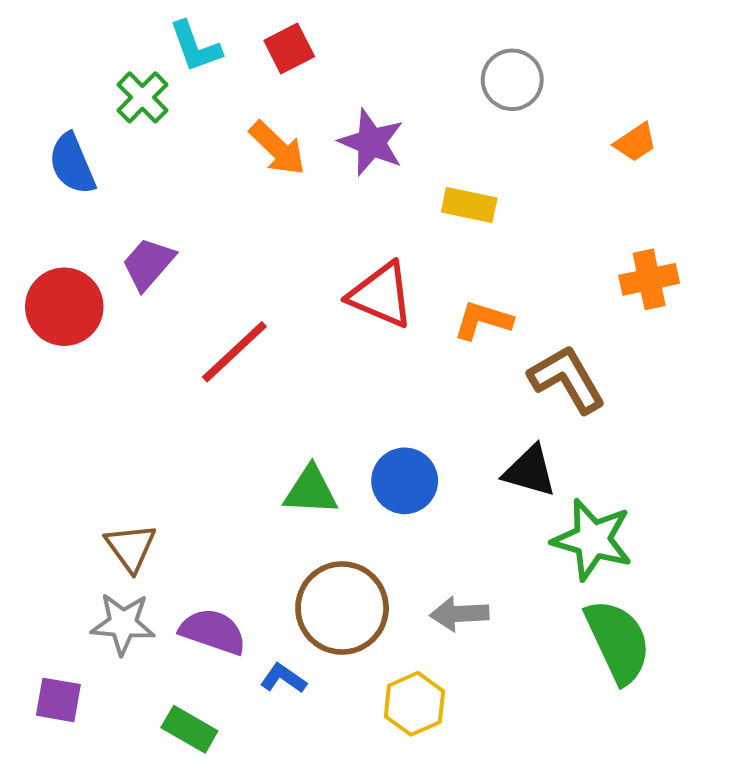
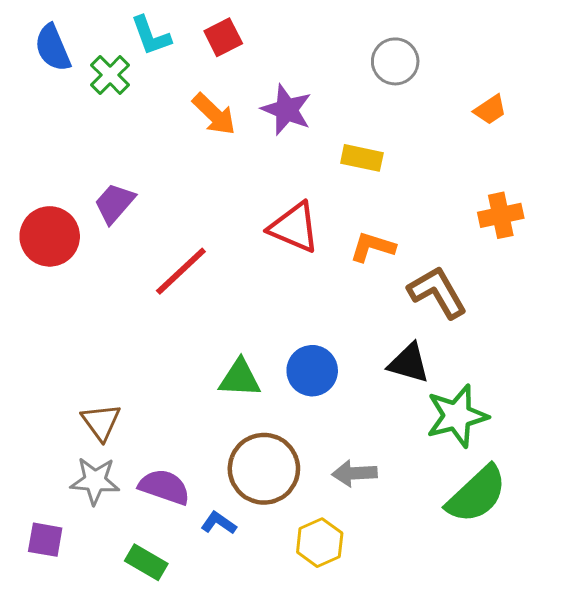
blue semicircle: (72, 164) -> (53, 48), moved
green star: (592, 540) -> (457, 416), turned -30
green semicircle: (618, 641) -> (477, 494), turned 72

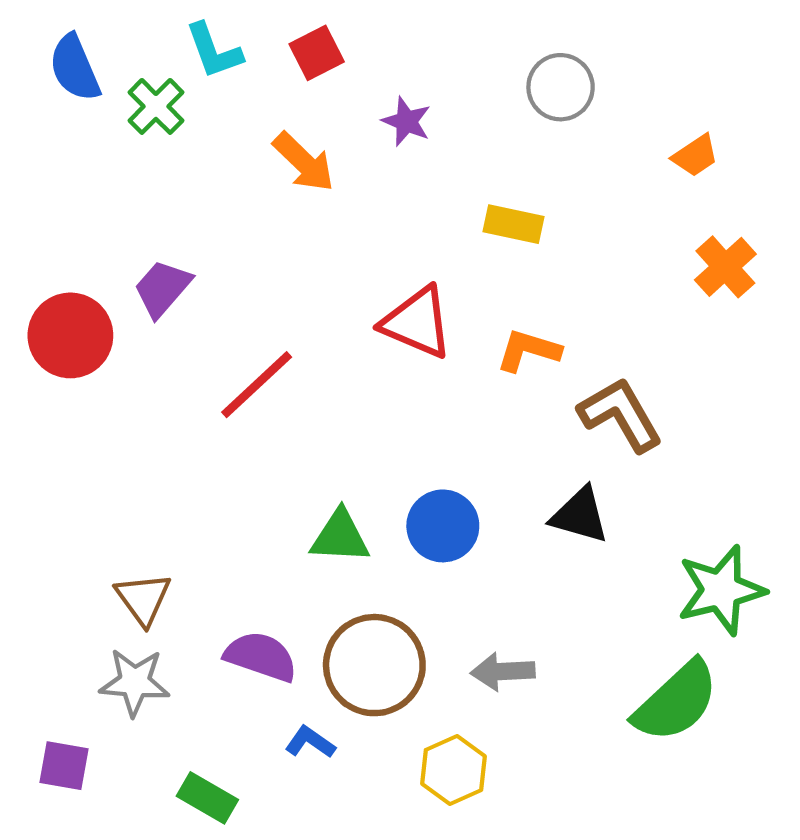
purple star: (287, 110) -> (406, 121), moved, size x0.7
orange cross: (501, 215) -> (725, 267), moved, turned -30
green star: (457, 416) -> (721, 590), moved
purple semicircle: (164, 487) -> (261, 657), moved

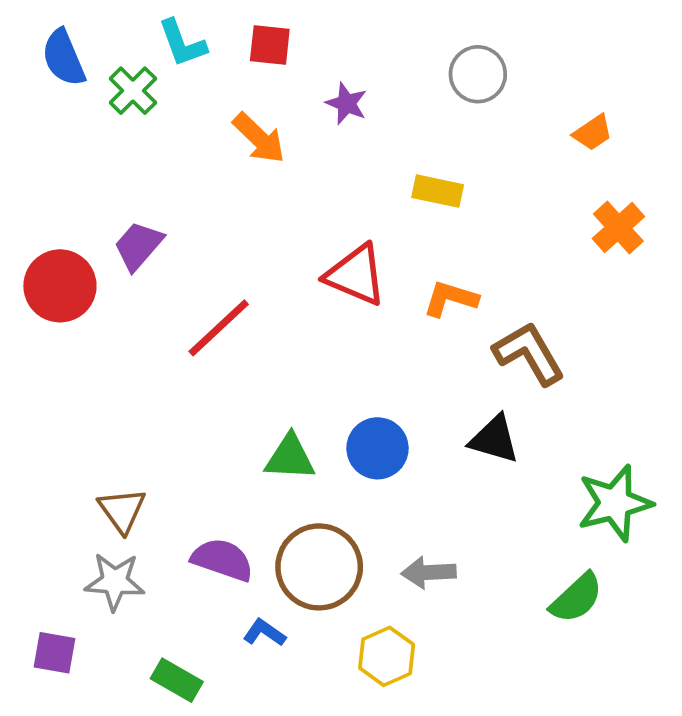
red square: (317, 53) -> (270, 45), turned 33
green semicircle: (676, 701) -> (576, 598), size x0.7

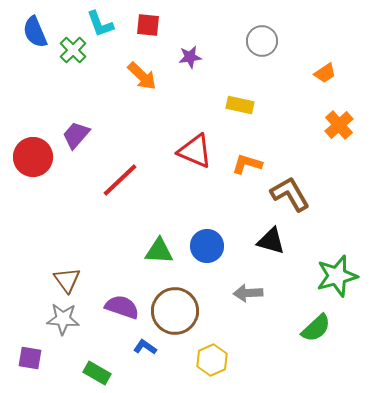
purple star: (346, 103) -> (190, 57), turned -30
gray arrow: (429, 572) -> (248, 293), moved

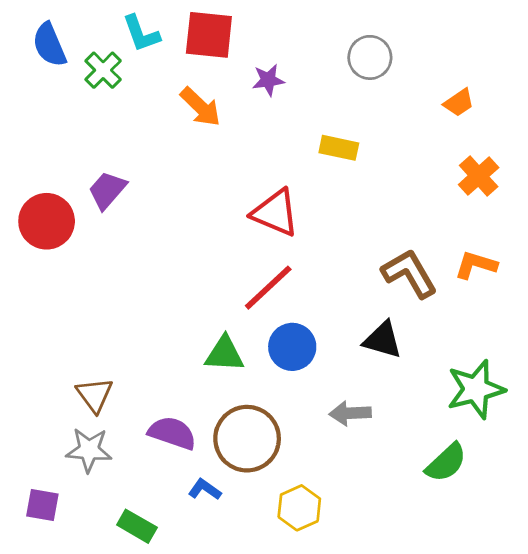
red square: (148, 25) -> (209, 35), size x1.5
orange L-shape: (247, 164) -> (476, 265), moved
red line: (120, 180) -> (268, 288), moved

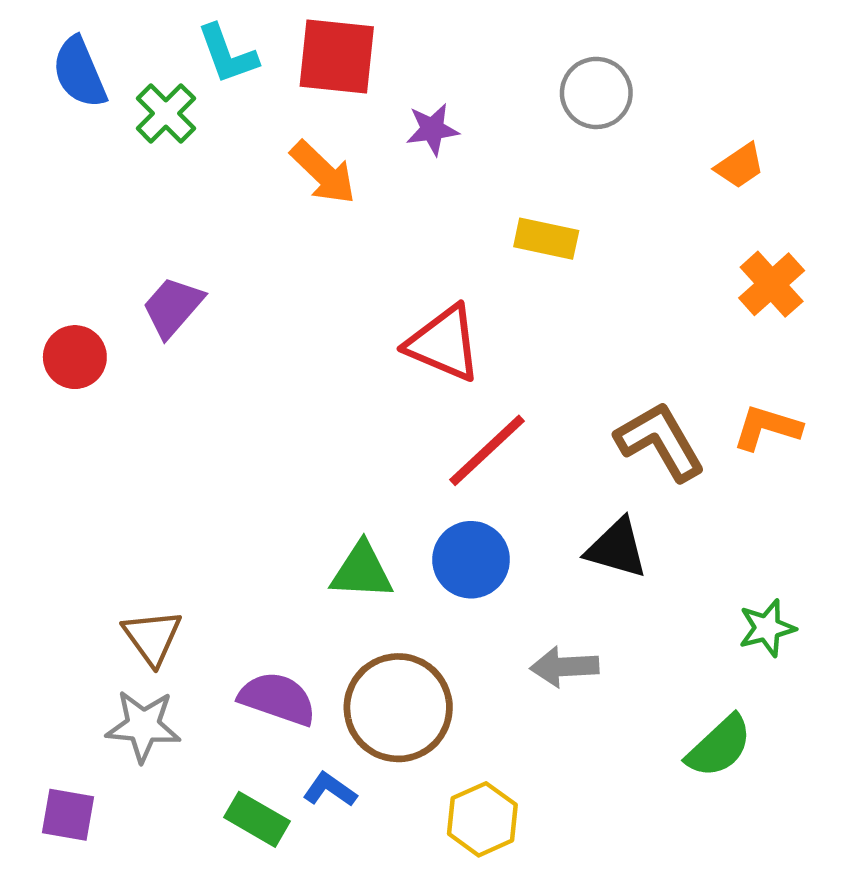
red circle: (47, 221) -> (75, 357), size x0.7
red line: (268, 288) -> (487, 450), moved
green star: (476, 389) -> (767, 628), size x0.6
green rectangle: (137, 526) -> (257, 819), moved

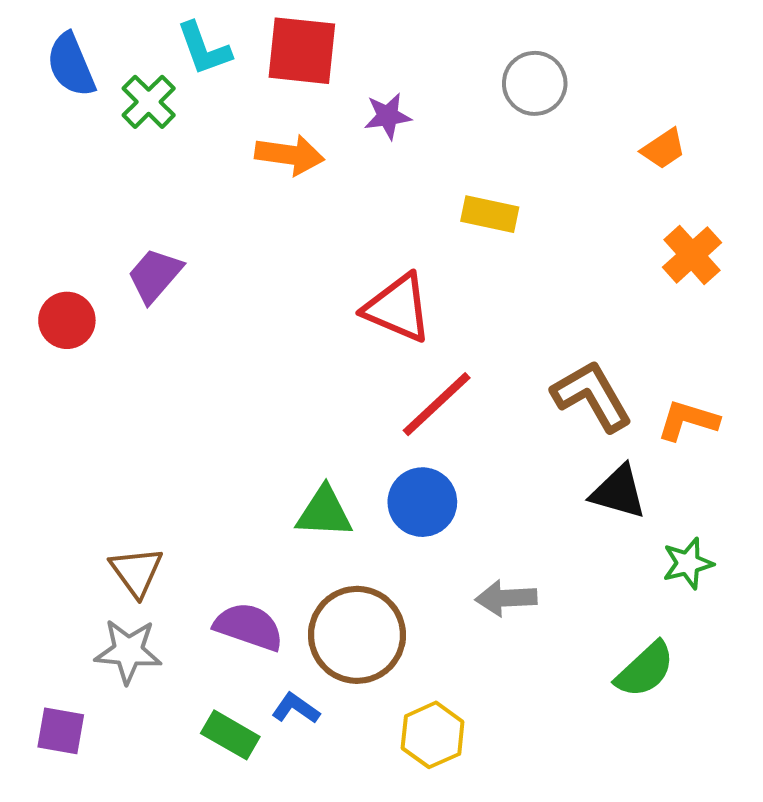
orange arrow: (323, 173) -> (290, 155), turned -36
orange L-shape: (767, 428) -> (688, 420), moved
black triangle: (617, 548) -> (618, 492), moved

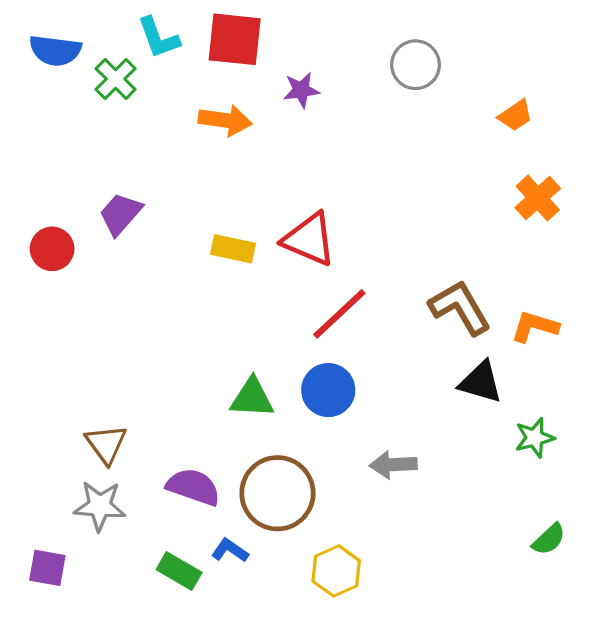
blue semicircle: (71, 65) -> (55, 50), turned -60
yellow rectangle: (490, 214) -> (233, 249), moved
green semicircle: (645, 670) -> (549, 539), moved, size x0.7

